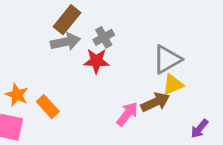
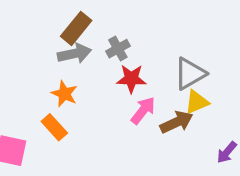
red star: (96, 61) -> (131, 79), moved
orange star: (17, 95) -> (64, 94), moved
pink arrow: (127, 114) -> (143, 110), moved

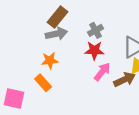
gray cross: (118, 49) -> (96, 30), moved
orange star: (64, 94) -> (50, 61), turned -30

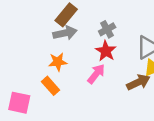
red star: (94, 50) -> (106, 51), turned 30
pink arrow: (102, 72) -> (96, 74), moved

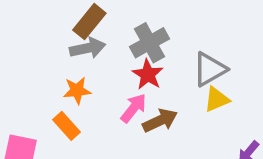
gray cross: (107, 29) -> (149, 43), size x1.5
brown arrow: (138, 82) -> (160, 121), moved

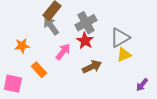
gray arrow: (88, 48) -> (51, 26), turned -114
orange star: (77, 90) -> (22, 46), moved
pink arrow: (134, 108) -> (63, 52), moved

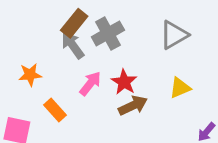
gray cross: (86, 23) -> (108, 34), moved
gray triangle: (120, 38) -> (174, 35), moved
red star: (85, 41) -> (124, 82), moved

